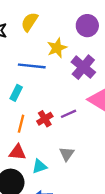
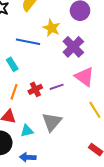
yellow star: (57, 48) -> (52, 28), turned -30
cyan rectangle: (16, 93) -> (12, 64), turned -64
gray triangle: (67, 154) -> (52, 122), size x1.5

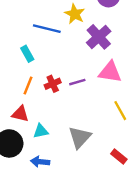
pink triangle: (85, 77) -> (110, 72), turned -30
gray triangle: (52, 122) -> (80, 137), moved

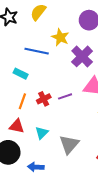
cyan rectangle: (27, 54) -> (21, 74), turned -32
cyan triangle: (41, 131) -> (42, 133), moved, turned -32

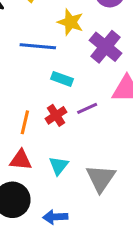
cyan rectangle: (21, 74) -> (62, 79), moved

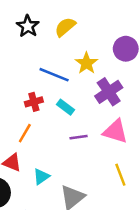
red cross: (56, 115) -> (34, 102), moved

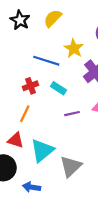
cyan triangle: (41, 176) -> (42, 150), size x1.6

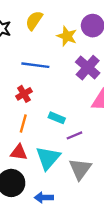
yellow star: (74, 48) -> (67, 36), moved
cyan rectangle: (58, 88) -> (57, 118), moved
purple line: (72, 114) -> (74, 135), moved

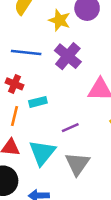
purple cross: (88, 68) -> (68, 56), moved
red cross: (24, 94) -> (14, 84), turned -35
cyan rectangle: (57, 118) -> (38, 102), moved, turned -35

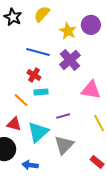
red cross: (14, 84) -> (34, 75), moved
orange line: (14, 116) -> (21, 100), turned -70

